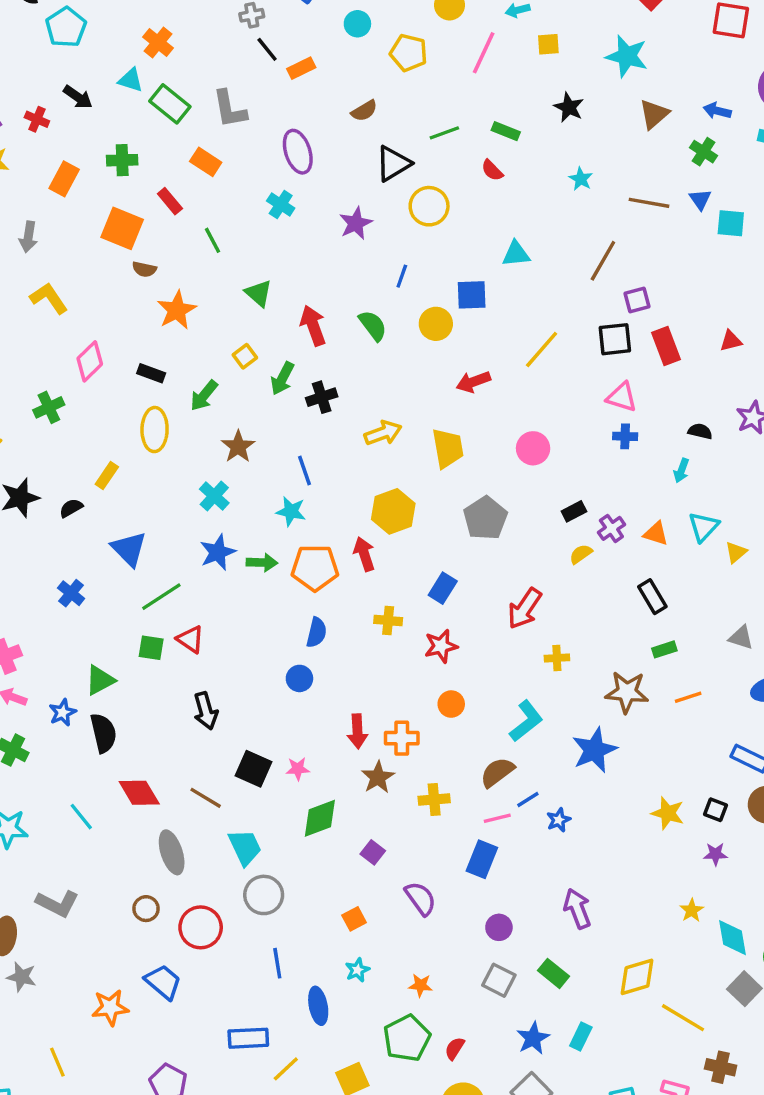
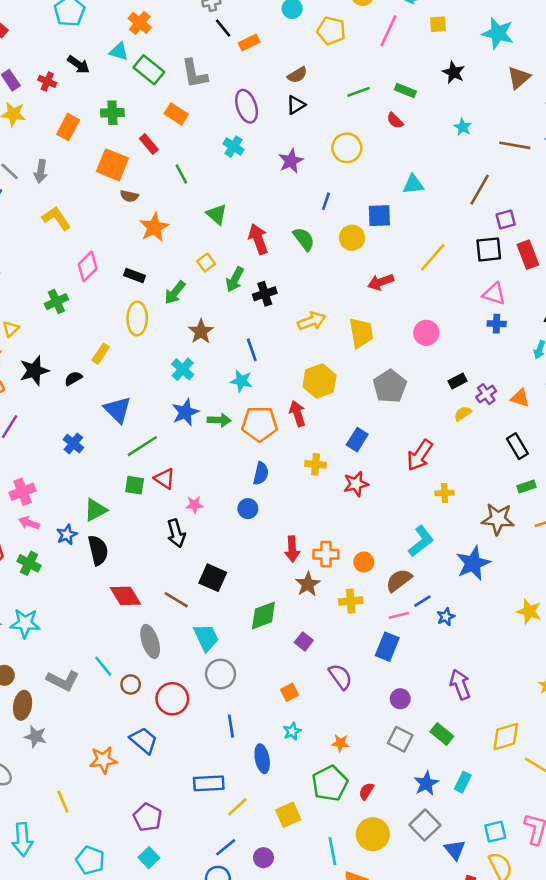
black triangle: (393, 164) -> (296, 105), moved, size x0.7
orange circle: (451, 704) -> (364, 562), moved
pink star: (298, 769) -> (194, 505), moved
cyan line: (81, 817) -> (103, 666), moved

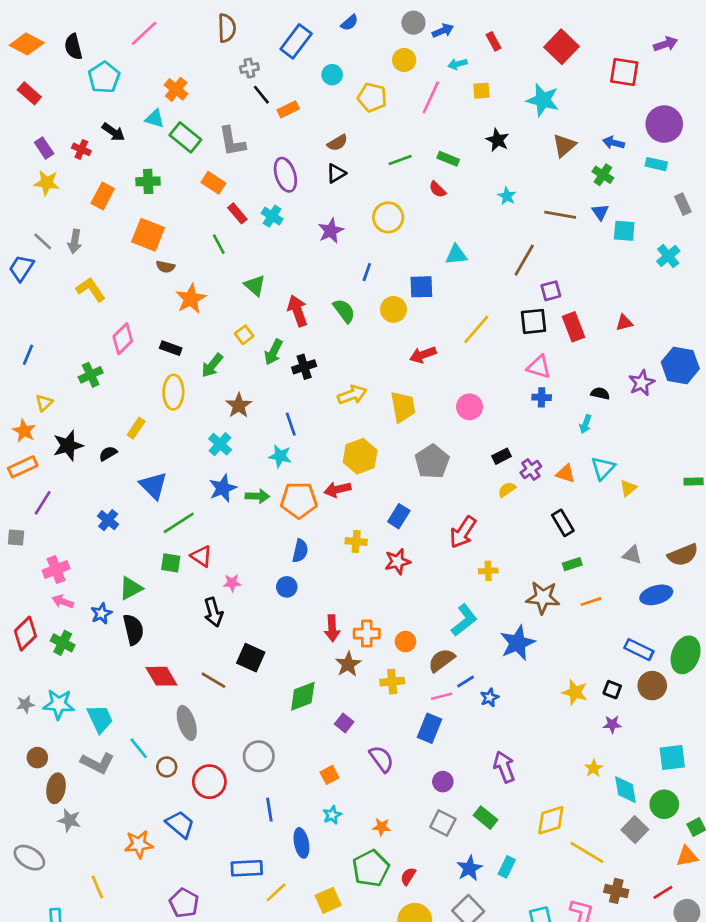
red rectangle: (149, 144) -> (237, 213), moved
red arrow: (297, 414) -> (337, 490), turned -85
cyan trapezoid: (206, 638) -> (100, 719), moved

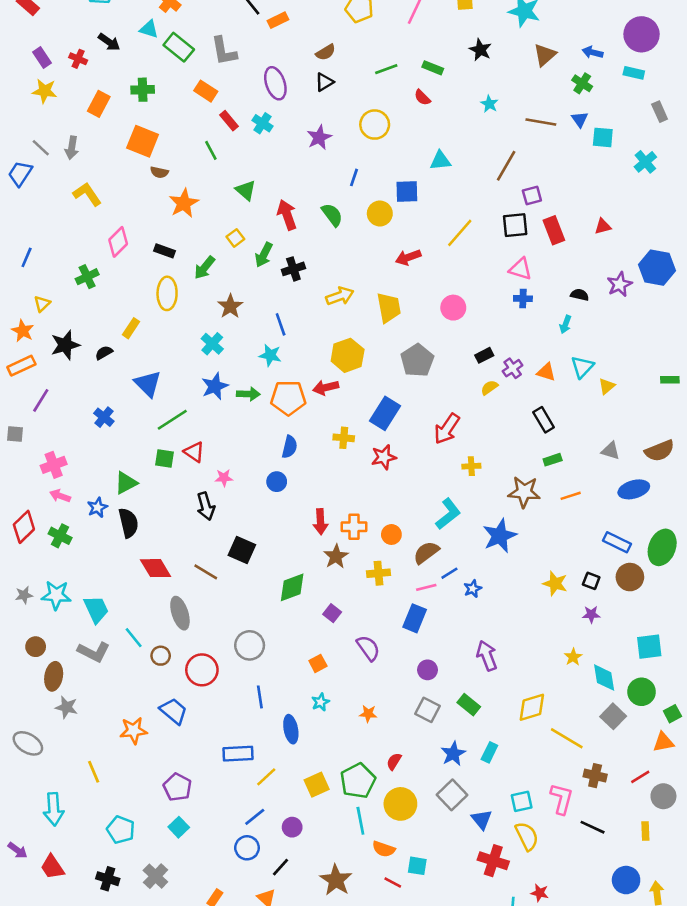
blue rectangle: (399, 516) -> (385, 413), size x1.4
green pentagon: (371, 868) -> (358, 781), moved

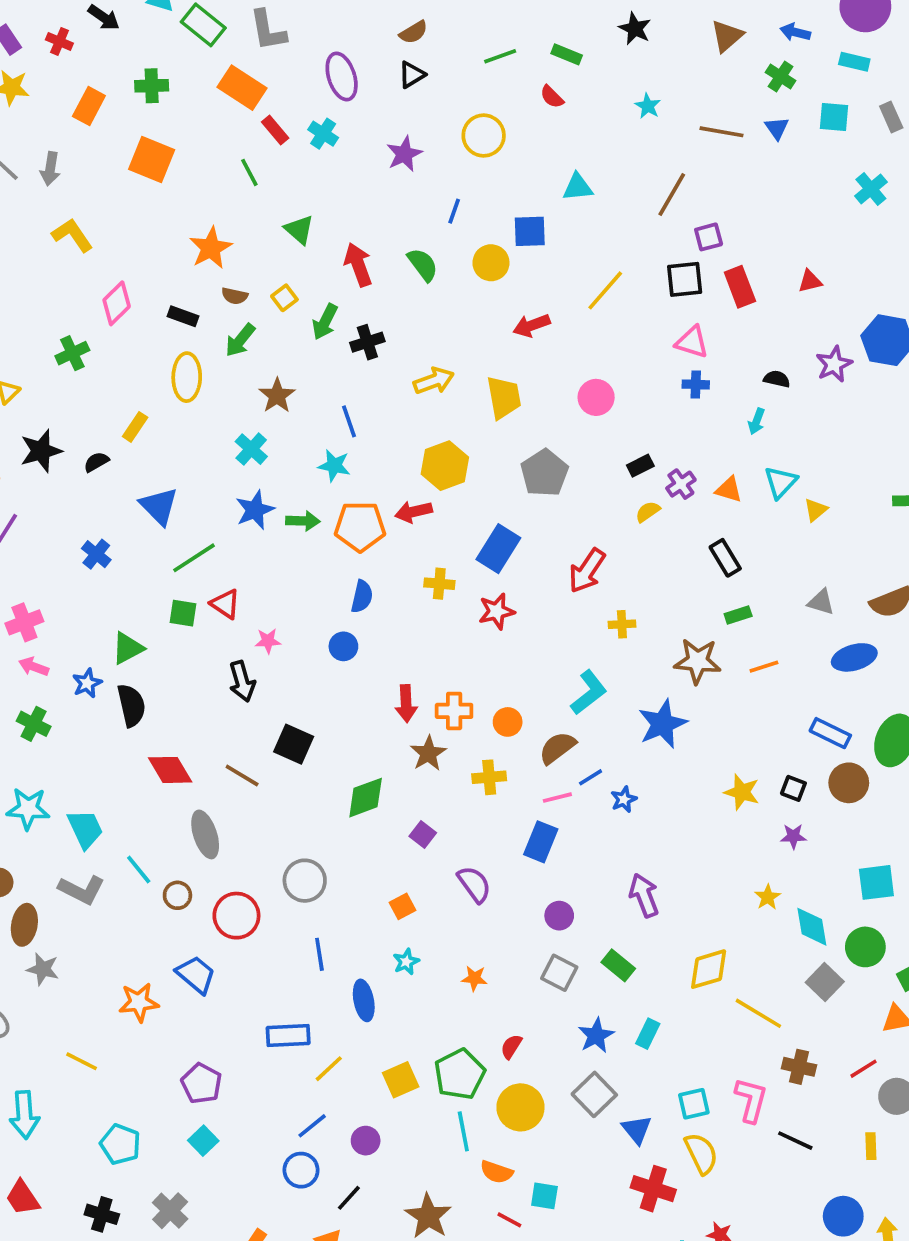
orange rectangle: (206, 91) -> (242, 88), size x1.4
cyan square: (603, 137) -> (834, 117), moved
brown semicircle: (159, 172) -> (235, 296), moved
yellow line: (94, 772) -> (82, 1061), turned -40

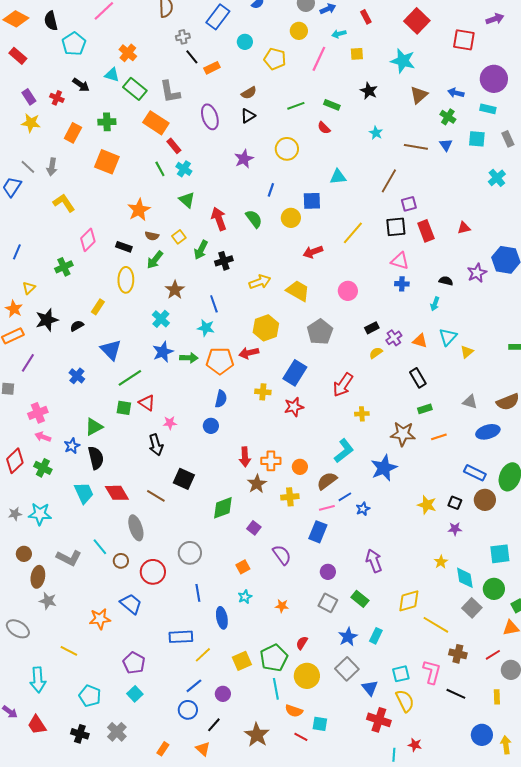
cyan cross: (323, 134) -> (184, 169), moved
yellow trapezoid: (504, 397) -> (298, 291), turned -50
cyan trapezoid: (85, 829) -> (84, 493), moved

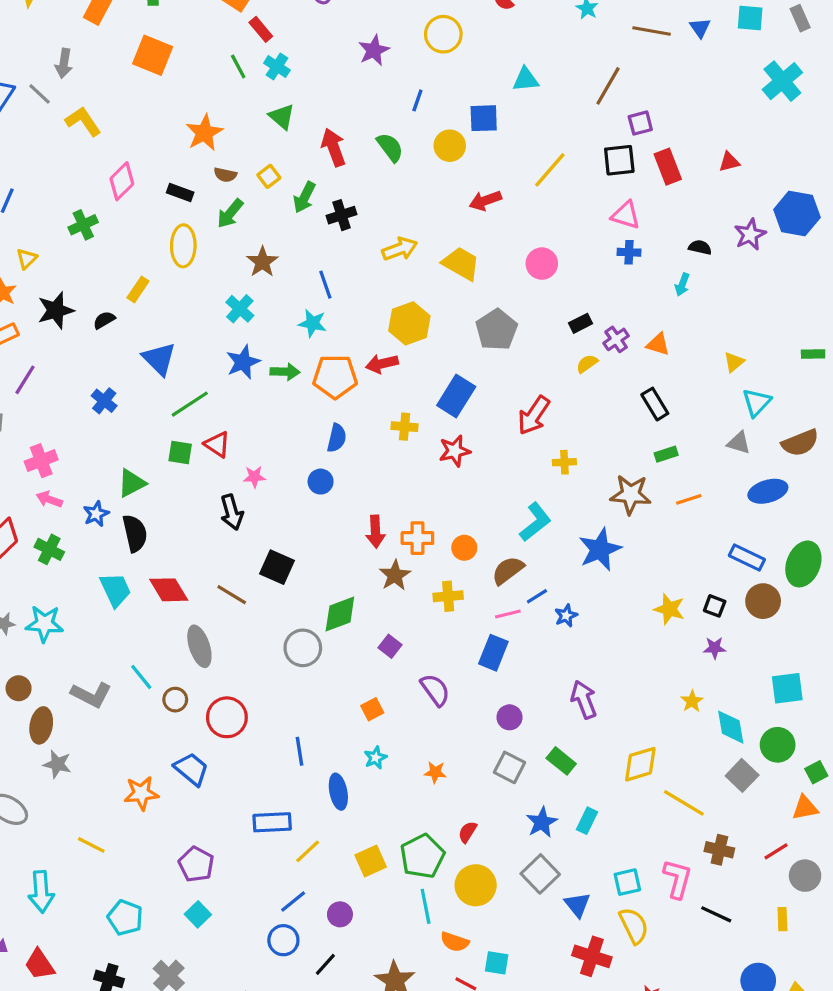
gray line: (28, 167) -> (40, 94), moved
cyan cross: (497, 178) -> (782, 81), size x1.4
cyan triangle: (448, 337) -> (757, 402), moved
gray circle: (190, 553) -> (303, 648), moved

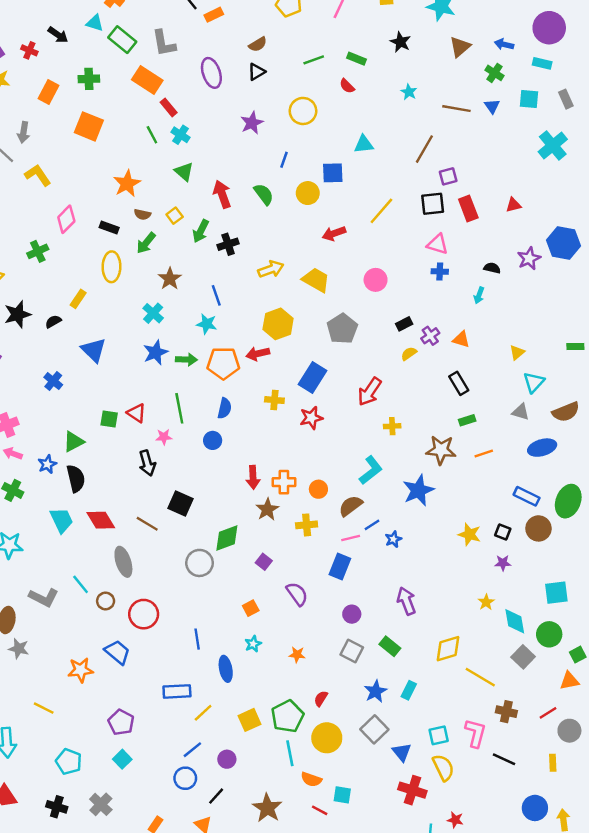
green line: (190, 404) -> (179, 408), moved, turned -68

